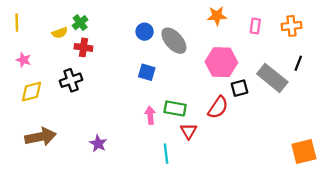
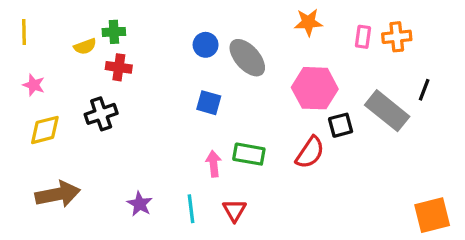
green cross: (80, 23) -> (114, 32), turned 35
orange cross: (291, 26) -> (397, 37), moved
red triangle: (189, 131) -> (234, 210), moved
cyan line: (166, 154) -> (191, 209), moved

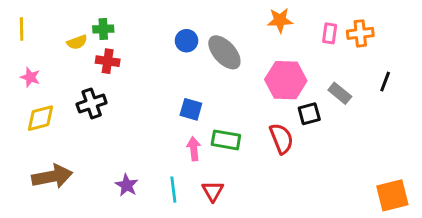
blue square: (209, 103) -> (191, 109), moved
gray rectangle: (387, 111) -> (340, 93), moved, size x0.6
red semicircle: (310, 152) -> (281, 139), turned -56

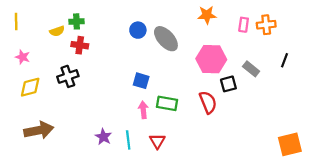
purple star: (127, 185) -> (103, 137), moved

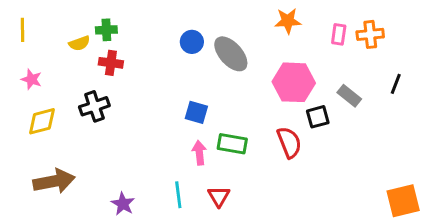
purple star: (103, 137) -> (123, 204), moved

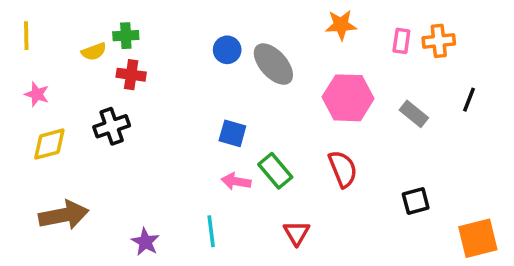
black square: (318, 117) -> (416, 201), moved
green rectangle: (232, 144) -> (275, 171), turned 40
pink arrow: (199, 153) -> (236, 181), turned -75
red triangle: (219, 196) -> (297, 233), moved

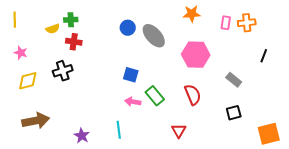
gray rectangle: (414, 114) -> (234, 80), moved
red triangle: (297, 233) -> (179, 131), moved

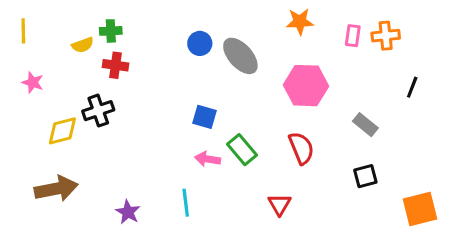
yellow diamond: (28, 81) -> (62, 131), moved

